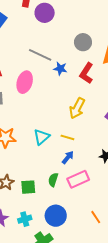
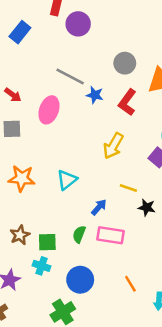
yellow line: (67, 137) -> (128, 188), moved
pink rectangle: (78, 179) -> (111, 235), turned 30
cyan cross: (25, 219) -> (42, 266), moved, turned 32

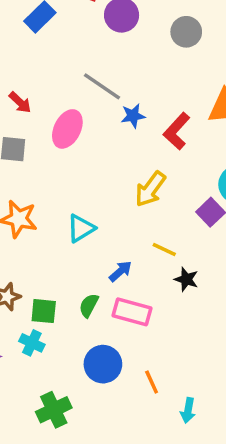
gray circle: (125, 63) -> (186, 32), moved
blue star: (95, 95) -> (133, 116), turned -30
blue circle: (80, 280) -> (103, 364), moved

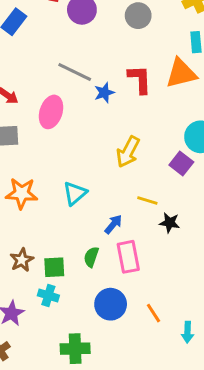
red L-shape: (177, 131) -> (140, 79), moved, turned 144
pink rectangle: (132, 312) -> (128, 257), turned 72
green cross: (54, 410) -> (75, 349), turned 32

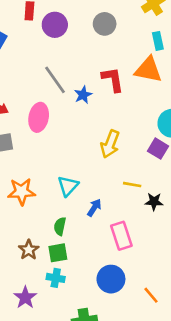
gray line: (75, 72) -> (55, 80), turned 36
orange triangle: (181, 73) -> (148, 70), turned 32
blue arrow: (113, 224) -> (94, 208), moved
green semicircle: (91, 257) -> (60, 226), moved
orange line: (153, 313) -> (151, 295), moved

